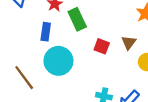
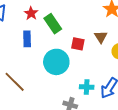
cyan circle: (58, 61) -> (56, 62), moved

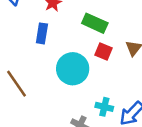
green rectangle: (53, 24) -> (95, 23), moved, turned -42

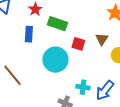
green rectangle: (95, 23) -> (57, 24), moved

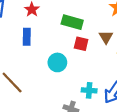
green rectangle: (57, 24) -> (72, 22), moved
cyan circle: (55, 60) -> (57, 62), size x0.7

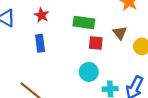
cyan circle: (57, 62) -> (89, 72), moved

